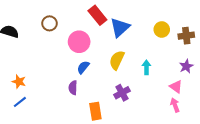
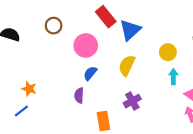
yellow circle: (162, 30) -> (168, 52), moved
cyan arrow: (146, 67) -> (173, 77), moved
orange star: (19, 82) -> (29, 89), moved

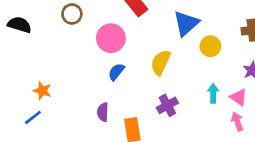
blue triangle: (130, 30) -> (186, 23), moved
cyan arrow: (173, 77) -> (213, 93), moved
purple semicircle: (79, 95) -> (103, 112), moved

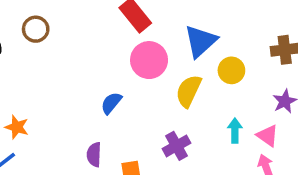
brown circle: (72, 14) -> (36, 29), moved
pink circle: (111, 38) -> (149, 60), moved
yellow semicircle: (161, 62) -> (189, 91), moved

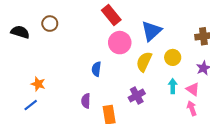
yellow circle: (231, 70) -> (173, 57), moved
blue semicircle: (111, 103) -> (96, 69), turned -32

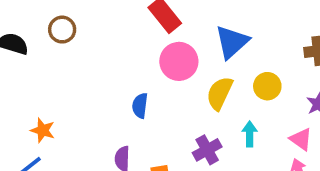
cyan arrow: (173, 86) -> (250, 134), moved

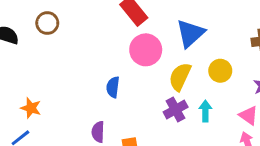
purple cross: (207, 150) -> (176, 110), moved

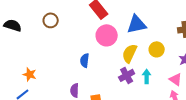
brown circle: (47, 23) -> (51, 20), moved
blue triangle: (190, 33) -> (137, 24), turned 30

